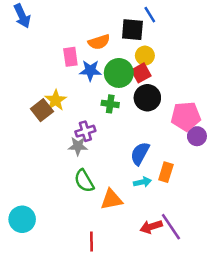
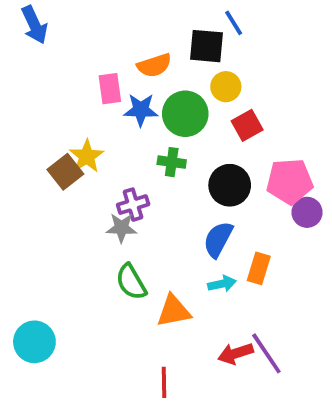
red square: (141, 73) -> (247, 125), moved
black circle: (147, 98) -> (230, 185), moved
red line: (92, 242) -> (164, 382), moved

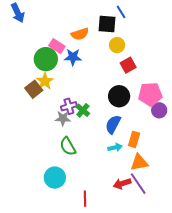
pink rectangle: (110, 89) -> (57, 46), turned -49
green circle: (185, 114) -> (46, 59), moved
green cross: (172, 162) -> (83, 110), moved, turned 32
orange triangle: (174, 311) -> (139, 162), moved
cyan circle: (34, 342) -> (55, 178), moved

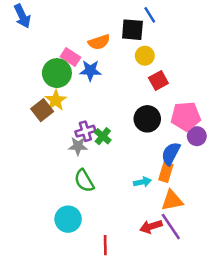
blue semicircle: (113, 124) -> (171, 154), moved

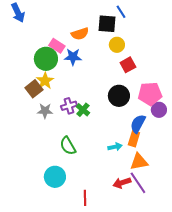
gray star: (78, 146) -> (45, 111), moved

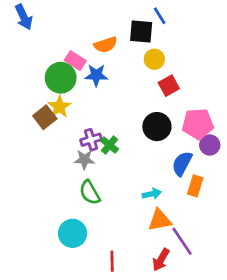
gray star: (45, 111) -> (84, 159), moved
orange rectangle: (134, 139) -> (195, 186), moved
orange triangle: (139, 162) -> (160, 220), moved
red arrow: (122, 183) -> (161, 260), moved, turned -42

